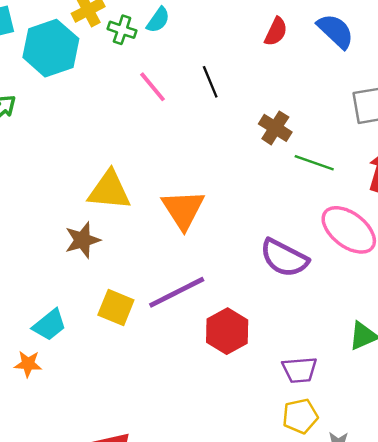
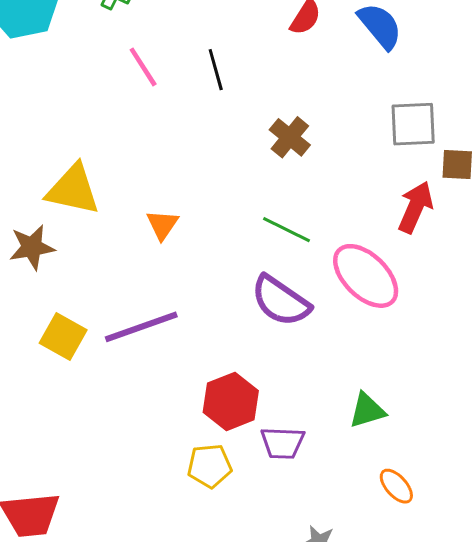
green line: (314, 163) -> (286, 230), moved
orange triangle: (183, 209) -> (162, 225), size x0.6
red hexagon: (227, 331) -> (231, 401), moved
yellow pentagon: (300, 416) -> (210, 466), moved

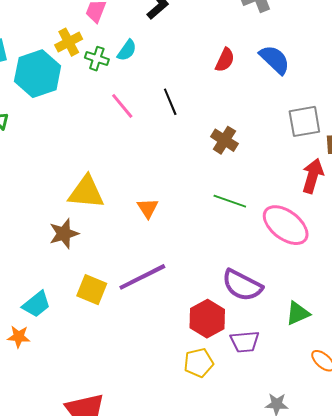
purple semicircle: (281, 301) -> (242, 285), moved

